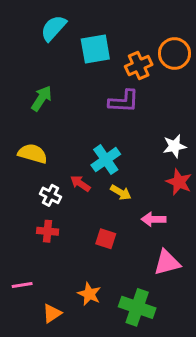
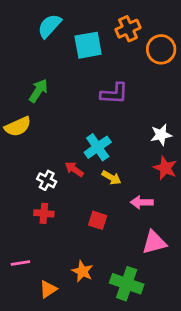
orange cross: (139, 65) -> (128, 29), moved
yellow semicircle: (33, 154) -> (18, 127), moved, turned 140

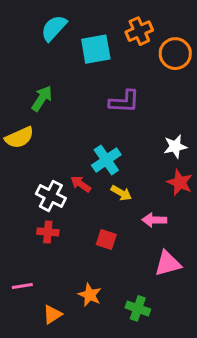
white cross: (47, 180) -> (51, 196), size x1.4
green cross: (127, 284) -> (138, 308), size x0.7

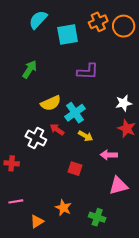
orange circle: (175, 54) -> (124, 26), moved
yellow semicircle: (19, 138) -> (51, 103), moved
red cross: (48, 232) -> (12, 163), moved

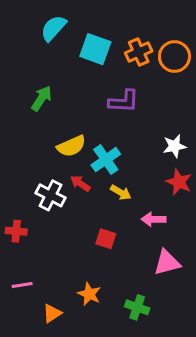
orange cross: (98, 22) -> (139, 52), moved
orange circle: (124, 26) -> (174, 57), moved
cyan square: (68, 34) -> (95, 49), turned 30

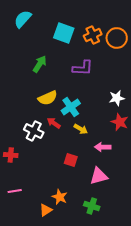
cyan semicircle: (54, 28) -> (23, 19), moved
green arrow: (42, 98) -> (40, 64), moved
pink triangle: (167, 263) -> (99, 176), moved
orange triangle: (52, 313) -> (46, 210), moved

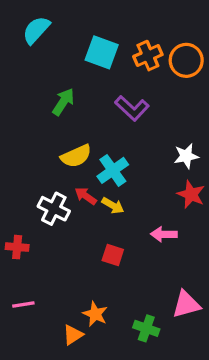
purple L-shape: (83, 68) -> (132, 108), turned 40
yellow arrow: (81, 129) -> (113, 206), moved
pink triangle: (99, 176) -> (186, 304), moved

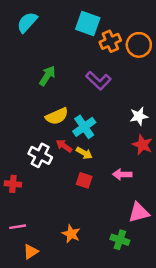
cyan square: (102, 52) -> (88, 23), moved
red square: (113, 255) -> (84, 180), moved
pink triangle: (186, 304) -> (139, 212), moved
green cross: (146, 328) -> (120, 240), moved
orange triangle: (73, 335) -> (31, 252), moved

